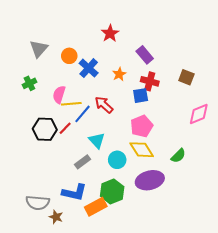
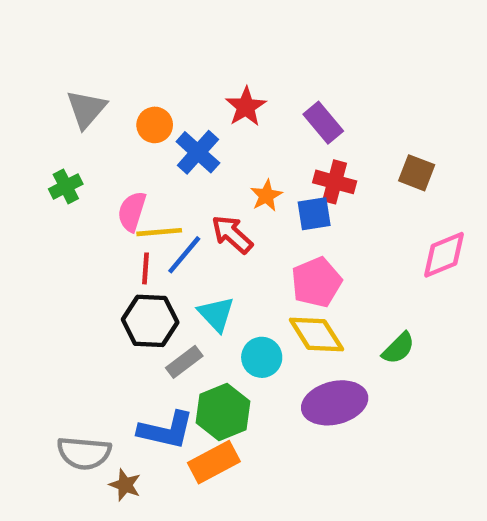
red star: (110, 33) -> (246, 107), moved
orange star: (119, 74) -> (266, 196), moved
red line: (65, 128) -> (146, 268), moved, turned -40
black hexagon: (45, 129) -> (150, 321), moved
green hexagon: (112, 191) -> (223, 412), moved

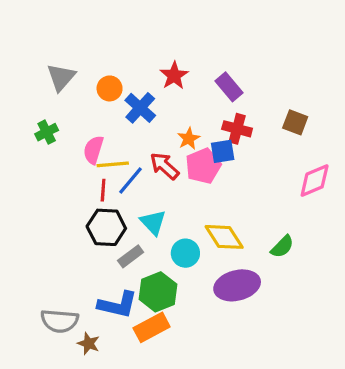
pink pentagon: (316, 282) -> (203, 166), moved

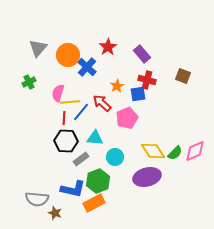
orange circle: (110, 88) -> (68, 55), size x1.5
pink pentagon: (203, 166) -> (127, 118), moved
pink diamond: (315, 180) -> (195, 151), moved
cyan triangle: (153, 222) -> (95, 138), turned -42
yellow diamond: (224, 237) -> (153, 151), moved

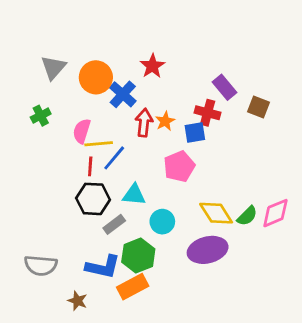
purple rectangle: (142, 54) -> (225, 87), moved
red arrow: (102, 103) -> (144, 123), moved, turned 54
gray semicircle: (37, 199) -> (41, 265), moved

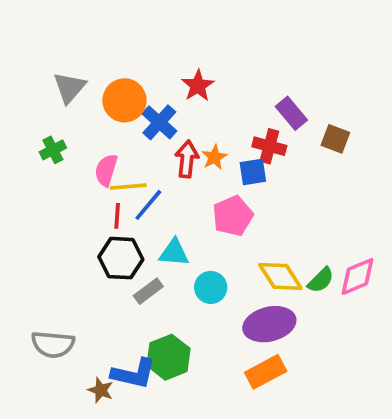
green hexagon: (138, 256) -> (168, 357), moved
blue L-shape: (103, 267) -> (134, 374), moved
orange rectangle: (133, 287) -> (266, 372), moved

